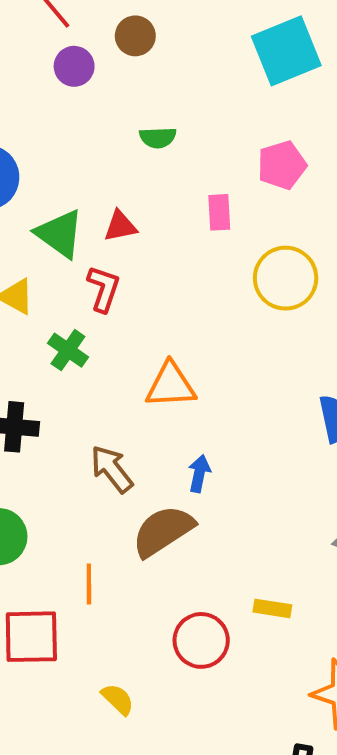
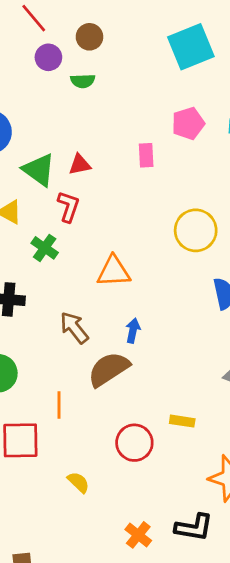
green semicircle: (158, 138) -> (83, 81), moved
yellow circle: (286, 278) -> (196, 230), moved

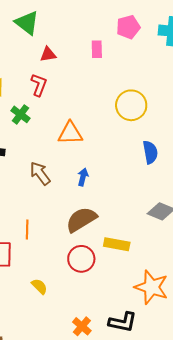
green triangle: (39, 170) -> (27, 23), moved
brown semicircle: (109, 369) -> (81, 220), moved
yellow rectangle: (182, 421) -> (117, 244), size x1.4

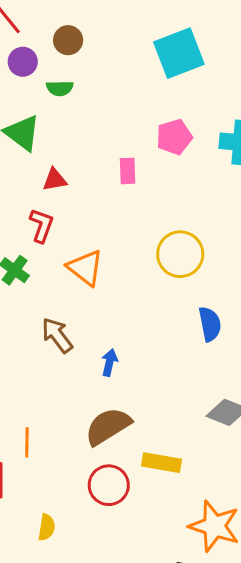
orange triangle: (70, 133) -> (85, 268), moved, turned 40
brown arrow: (40, 173) -> (57, 335), moved
yellow semicircle: (39, 286) -> (47, 527), turned 54

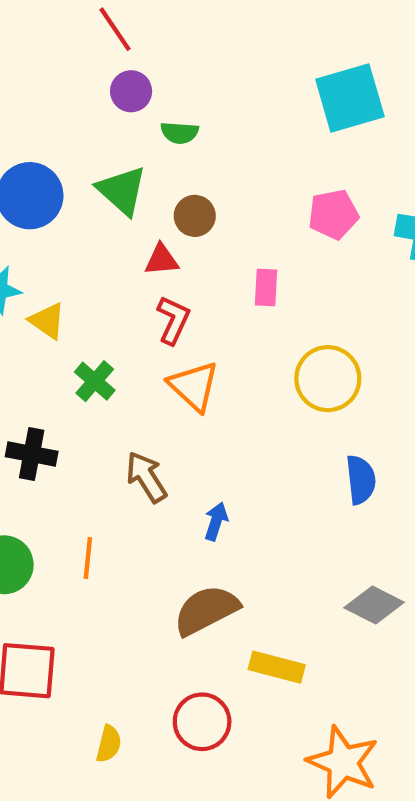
brown circle: (68, 40) -> (195, 216), moved
pink rectangle: (128, 171) -> (266, 288), moved
red L-shape: (42, 225) -> (173, 320), moved
orange line: (27, 442) -> (88, 558), moved
red circle: (109, 485) -> (202, 722), moved

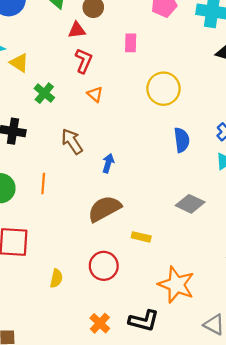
orange triangle: (194, 386) -> (95, 94), size x0.6
yellow rectangle: (277, 667) -> (141, 237), size x0.7

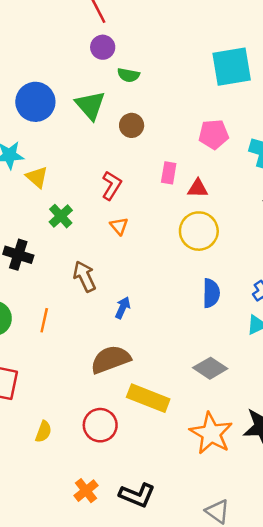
red triangle: (77, 30) -> (198, 188), moved
yellow rectangle: (141, 237) -> (148, 398), size x1.8
orange star: (176, 285) -> (211, 433), moved

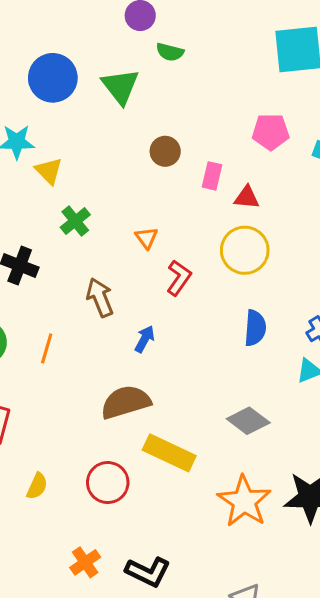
brown circle: (132, 125) -> (165, 151), moved
red L-shape: (112, 185) -> (179, 278), moved

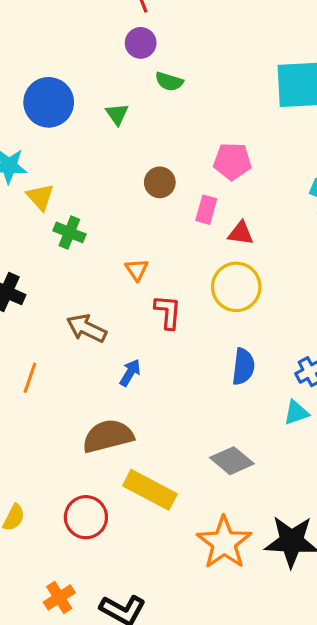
green triangle: (120, 86) -> (117, 114), size x0.6
pink pentagon: (271, 132) -> (232, 161), moved
green cross: (75, 221) -> (69, 232), moved, turned -32
red L-shape: (179, 278) -> (168, 312), turned -33
brown arrow: (100, 297) -> (87, 328), turned -45

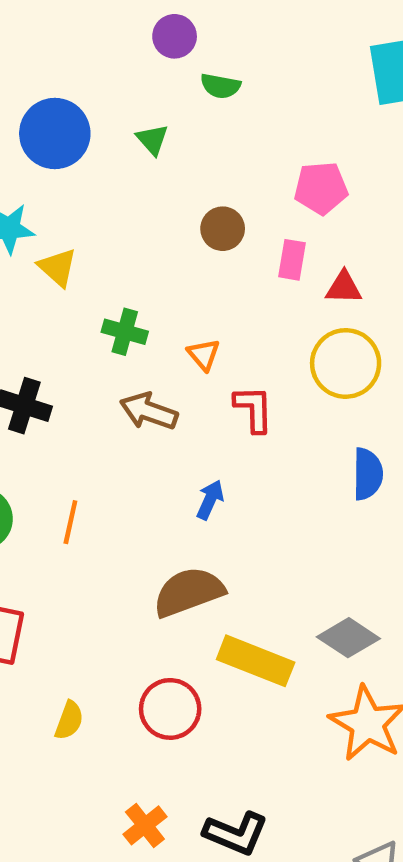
green cross: (69, 232) -> (125, 332), moved
brown arrow: (87, 328) -> (149, 411), moved
gray diamond: (232, 461) -> (348, 638), moved

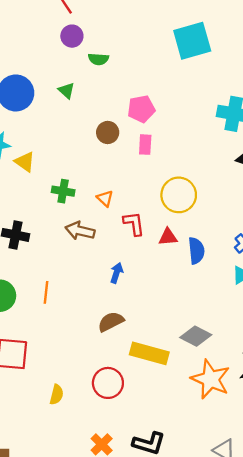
pink pentagon: (321, 188) -> (141, 109), moved
red triangle: (344, 288) -> (168, 237), moved
brown semicircle: (189, 592) -> (111, 322), size x0.7

